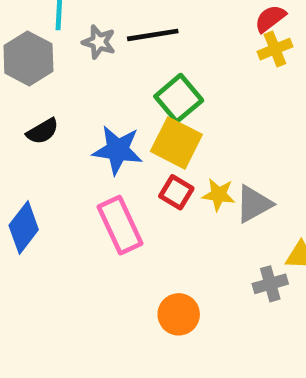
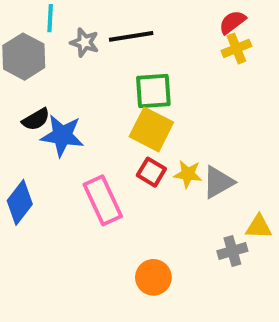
green square: (179, 98) -> (153, 91), turned 36
blue star: (118, 150) -> (62, 136), moved

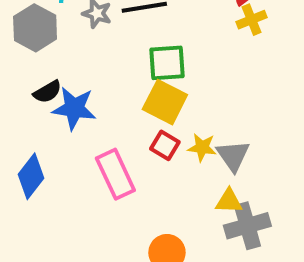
gray triangle: (218, 182) -> (233, 156), turned -36
yellow triangle: (259, 227) -> (229, 201), moved
gray cross: (232, 251) -> (247, 226), size x1.5

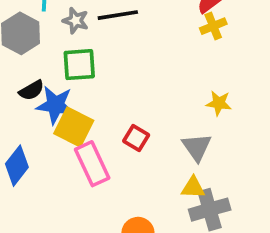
green square: (167, 63) -> (79, 65), moved
yellow square: (165, 102) -> (74, 127), moved
yellow star: (202, 147) -> (219, 103), moved

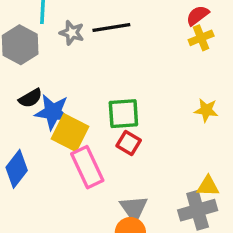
green square: (79, 65) -> (123, 114), moved
gray triangle: (197, 147) -> (134, 208), moved
yellow triangle: (193, 188) -> (208, 186), moved

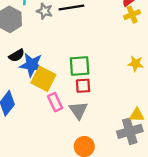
red square: (129, 143) -> (83, 86), turned -35
pink rectangle: (87, 167) -> (55, 102), size x0.7
gray triangle: (134, 208) -> (78, 110), moved

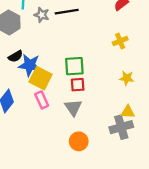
yellow cross: (132, 15) -> (120, 41), moved
yellow star: (136, 64) -> (127, 78), moved
pink rectangle: (55, 102) -> (42, 100), moved

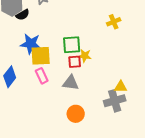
black semicircle: (15, 56) -> (23, 15), moved
yellow square: (41, 78) -> (41, 56), turned -30
yellow star: (127, 78) -> (85, 56), moved
gray triangle: (73, 108) -> (71, 83), turned -48

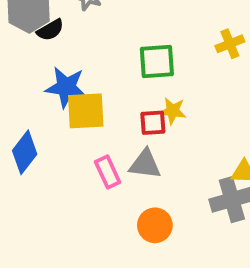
green square: (72, 45) -> (157, 62), moved
pink rectangle: (42, 76) -> (108, 172), moved

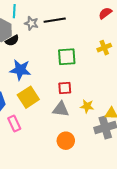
yellow square: (86, 111) -> (28, 97), moved, turned -30
yellow star: (173, 111) -> (87, 106), moved
pink rectangle: (108, 172) -> (14, 123), moved

